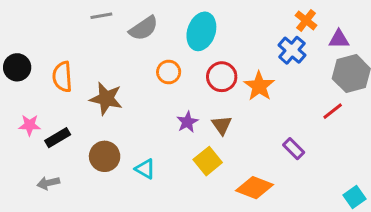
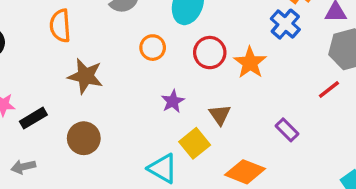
orange semicircle: (62, 77) -> (60, 26), moved
brown triangle: (222, 125) -> (220, 115), moved
cyan triangle: (145, 169) -> (163, 168), moved, size x1.4

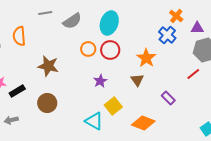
orange semicircle: (60, 26) -> (19, 36), moved
red circle: (210, 53) -> (110, 50), moved
brown triangle: (220, 115) -> (137, 80), moved

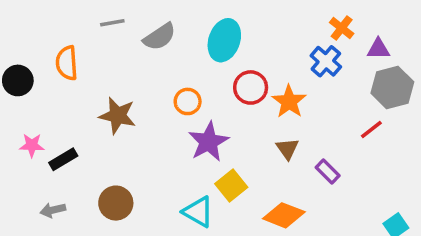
orange circle: (88, 49) -> (188, 101), moved
red circle: (110, 50) -> (251, 87), moved
brown triangle: (137, 80) -> (287, 149), moved
purple star: (100, 81) -> (209, 142), size x1.6
brown circle: (47, 103) -> (116, 203), moved

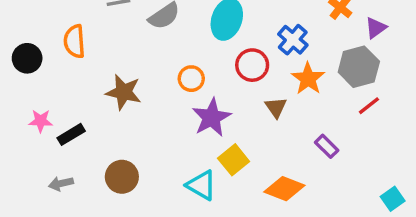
purple triangle: (378, 49) -> (376, 28), turned -35
blue cross: (326, 61) -> (293, 40), moved
gray hexagon: (392, 87) -> (359, 67), moved
orange star: (289, 101) -> (308, 79), moved
brown triangle: (287, 149) -> (276, 107), moved

